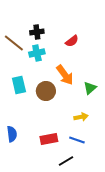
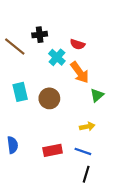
red semicircle: (72, 41) -> (78, 44), turned 56
cyan cross: (37, 53) -> (57, 57), moved, turned -35
orange arrow: (65, 75) -> (80, 72), moved
black line: (66, 161) -> (86, 174), moved, turned -42

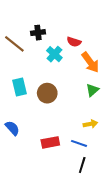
orange arrow: (80, 72) -> (90, 62), moved
yellow arrow: (87, 127) -> (90, 124), moved
blue semicircle: (13, 145) -> (12, 128), moved, turned -35

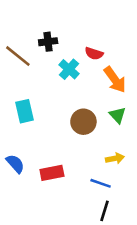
green triangle: (92, 90) -> (118, 115), turned -32
brown circle: (47, 93) -> (83, 122), moved
red rectangle: (50, 142) -> (52, 173), moved

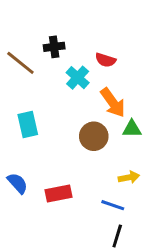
orange arrow: (115, 80) -> (113, 103), moved
green triangle: (118, 115) -> (132, 129), turned -48

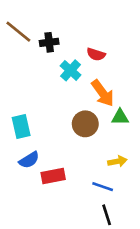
brown line: (20, 63) -> (18, 32), moved
cyan rectangle: (28, 125) -> (21, 127), moved
blue semicircle: (17, 183) -> (29, 160), moved, turned 100
black line: (117, 236) -> (107, 215), turned -35

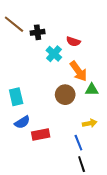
blue line: (103, 187) -> (78, 143), turned 49

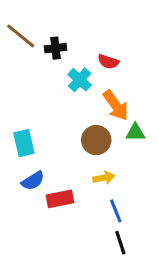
yellow arrow: (90, 123) -> (104, 178), moved

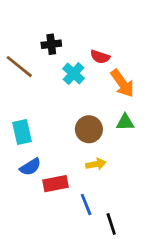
brown line: (21, 36) -> (19, 67), moved
orange arrow: (116, 105) -> (122, 83), moved
blue line: (116, 211) -> (86, 205), moved

